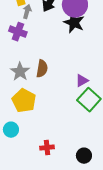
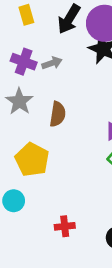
gray arrow: (27, 12) -> (52, 63), moved, turned 56
gray star: (20, 72) -> (19, 101), moved

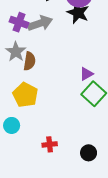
gray arrow: (52, 63) -> (40, 23), size x1.6
brown semicircle: (58, 114) -> (30, 61), moved

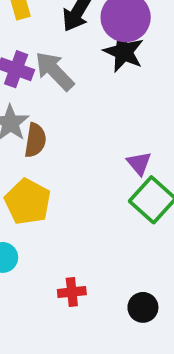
gray arrow: (40, 23) -> (55, 71), turned -115
purple triangle: (86, 74) -> (139, 163), turned -40

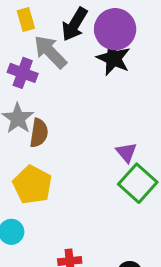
gray arrow: (55, 71) -> (50, 52), moved

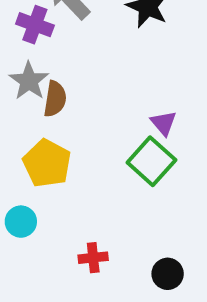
green square: (138, 183) -> (151, 161), moved

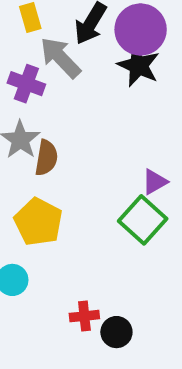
purple triangle: (164, 123) -> (155, 182), turned 40
black circle: (168, 274) -> (116, 332), moved

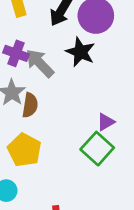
gray arrow: (60, 58) -> (40, 63), moved
black star: (139, 66) -> (80, 52), moved

